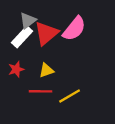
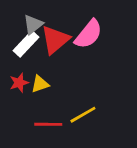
yellow triangle: (46, 70) -> (40, 84), moved
red line: (41, 91) -> (48, 124), moved

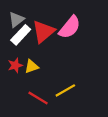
gray triangle: (33, 24) -> (16, 20), moved
red line: (48, 124) -> (38, 98), turned 30

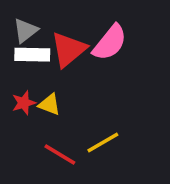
white rectangle: (21, 35) -> (32, 55), turned 48
yellow triangle: (32, 66) -> (50, 105), turned 40

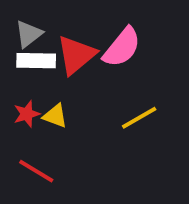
yellow line: (103, 142) -> (139, 118), moved
red line: (60, 154) -> (36, 171), moved

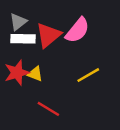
red star: (27, 114) -> (17, 73), size x1.5
red line: (36, 171) -> (48, 109), moved

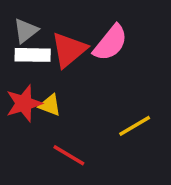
yellow line: (88, 75) -> (135, 126), moved

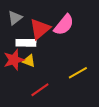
white rectangle: (33, 55) -> (26, 43), moved
red line: (69, 155) -> (40, 90), turned -66

